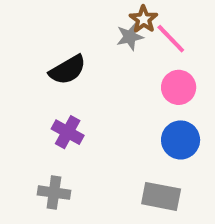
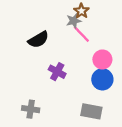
pink line: (171, 39) -> (81, 34), moved
pink circle: (179, 87) -> (102, 59), moved
purple cross: (68, 132) -> (57, 72), moved

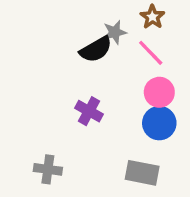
brown star: (81, 11) -> (152, 17), moved
pink line: (81, 34) -> (151, 53), moved
black semicircle: (38, 40) -> (96, 49), moved

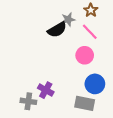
pink circle: (159, 92) -> (85, 55), moved
purple cross: (89, 111) -> (46, 90), moved
blue circle: (159, 123) -> (95, 84), moved

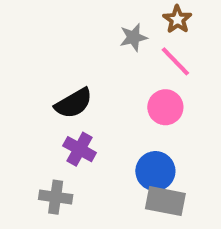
black semicircle: (57, 30) -> (74, 103), moved
blue circle: (95, 84) -> (155, 171), moved
purple cross: (46, 90) -> (80, 149), moved

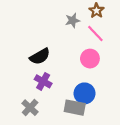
gray cross: (56, 197) -> (30, 108), turned 35
gray rectangle: (165, 201) -> (75, 108), moved

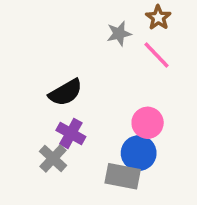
pink circle: (90, 59) -> (148, 123), moved
gray cross: (30, 108) -> (53, 158), moved

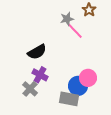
pink line: (156, 55) -> (75, 31), moved
pink circle: (148, 123) -> (88, 78), moved

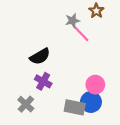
blue circle: (78, 86) -> (91, 102), moved
gray cross: (30, 89) -> (26, 104), moved

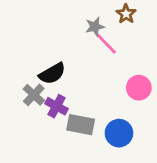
pink circle: (95, 85) -> (139, 88), moved
gray cross: (26, 104) -> (34, 95), moved
gray rectangle: (75, 107) -> (81, 125), moved

